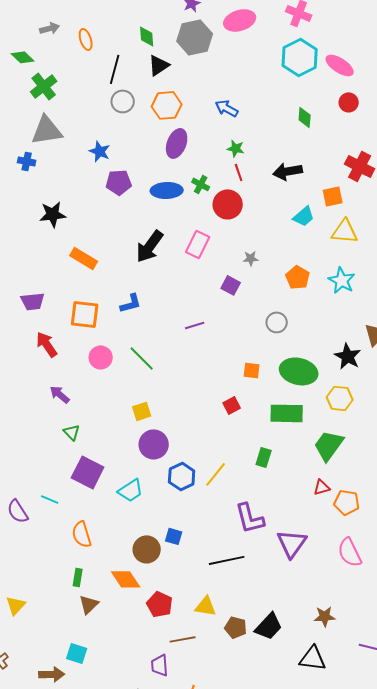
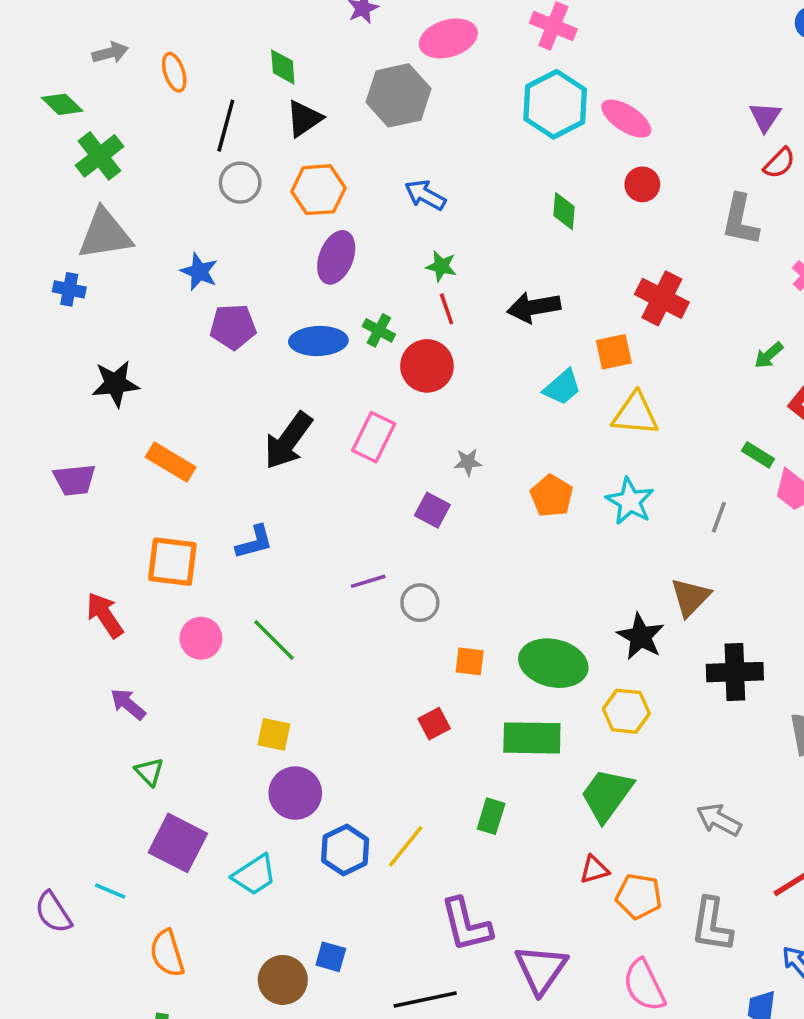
gray hexagon: (195, 37) -> (398, 95), moved
purple trapezoid: (33, 301) -> (75, 480), moved
gray circle: (277, 322) -> (420, 603), moved
yellow square: (142, 411) -> (274, 734), turned 30

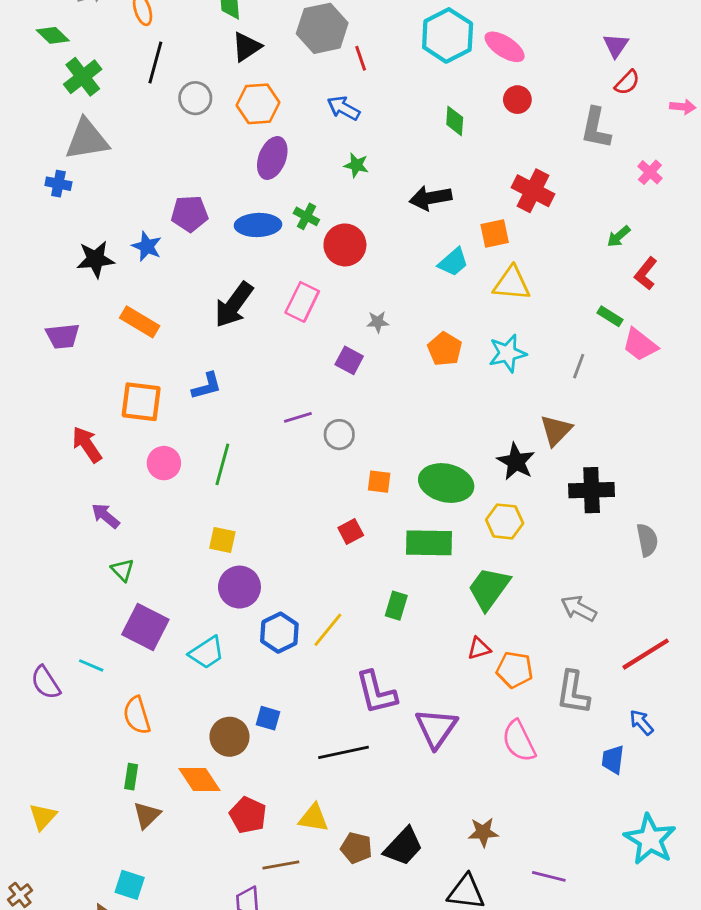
black line: (226, 126) -> (155, 63), moved
blue star: (199, 272) -> (147, 246), moved
red line: (447, 309) -> (361, 58), moved
cyan star: (630, 501) -> (507, 353), turned 30
green line: (274, 640) -> (222, 464), turned 60

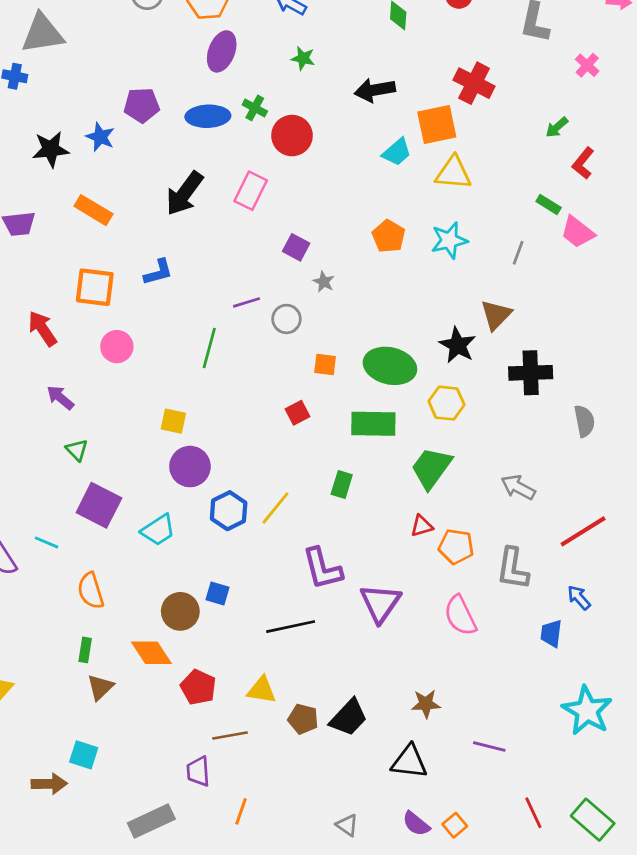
orange square: (495, 234) -> (437, 125), size x1.4
gray star: (378, 322) -> (324, 282), moved, turned 30
green line: (222, 464) -> (209, 348), moved

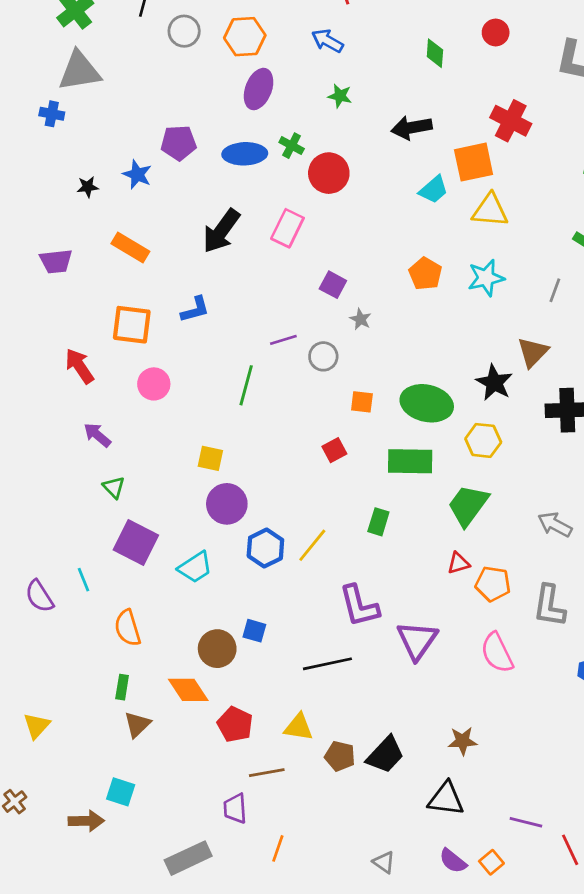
black star: (51, 149) -> (88, 187), size x0.6
cyan line: (47, 542) -> (83, 580), turned 45
purple line: (489, 747) -> (526, 822), moved

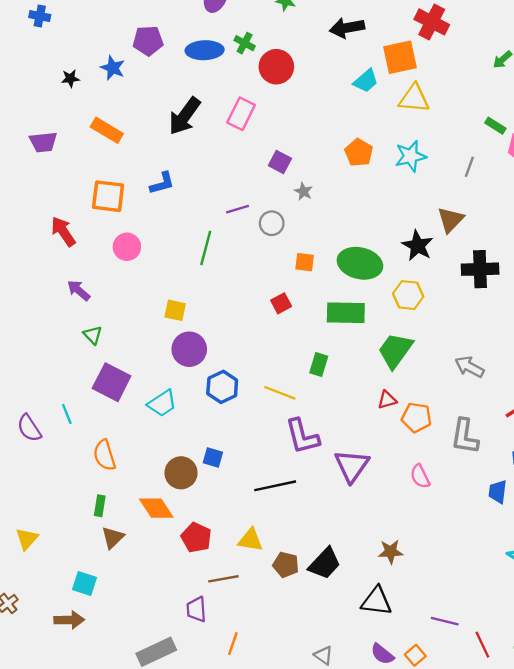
yellow line: (312, 545) -> (280, 393), moved, turned 72
pink semicircle: (497, 653) -> (420, 476), size x0.7
cyan square: (121, 792) -> (84, 583), moved

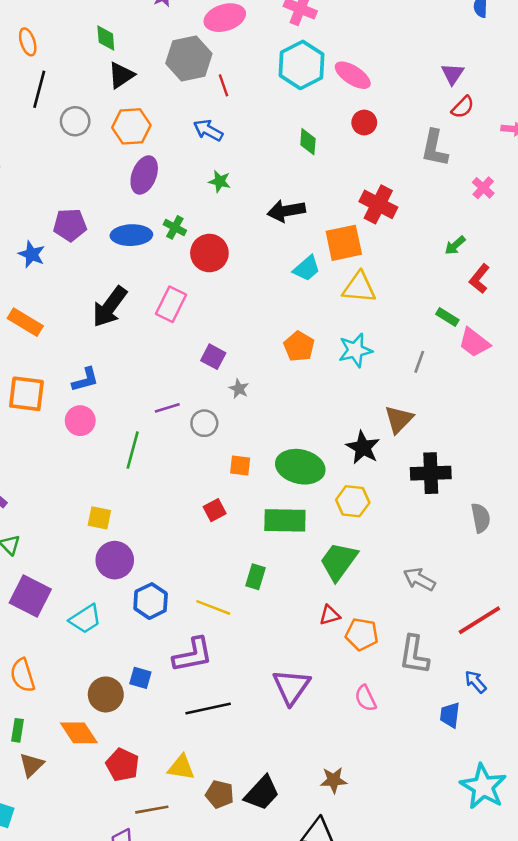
pink circle: (127, 247) -> (80, 421), moved
purple L-shape: (302, 436) -> (193, 655), moved, turned -87

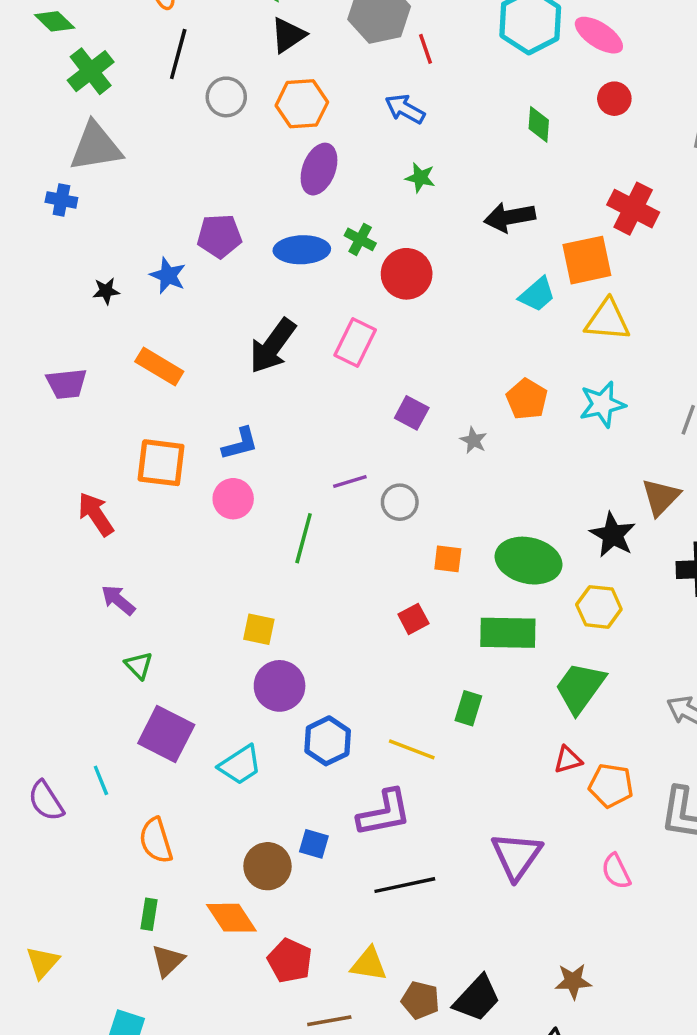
gray star: (239, 389) -> (474, 440), moved

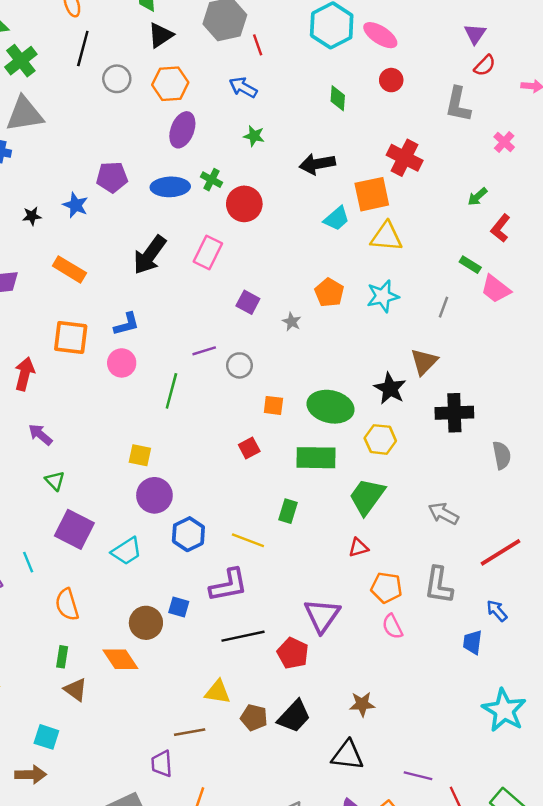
red arrow: (96, 514) -> (25, 374), turned 48
orange pentagon: (611, 785) -> (386, 588), moved
brown triangle: (168, 961) -> (76, 690), turned -40
red pentagon: (290, 961) -> (293, 653), moved

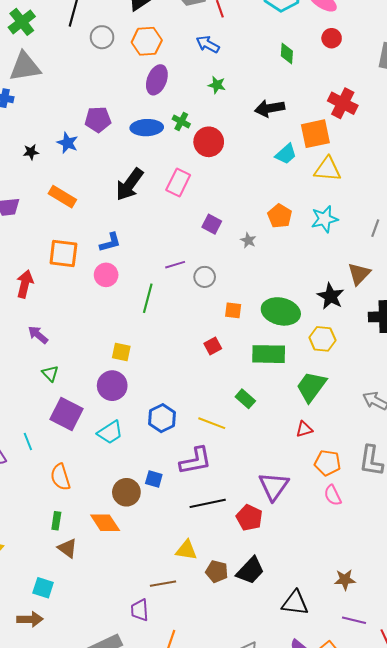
purple circle: (154, 495) -> (112, 386), moved
green rectangle: (288, 511) -> (245, 399), turned -66
brown star: (362, 704) -> (345, 580), moved

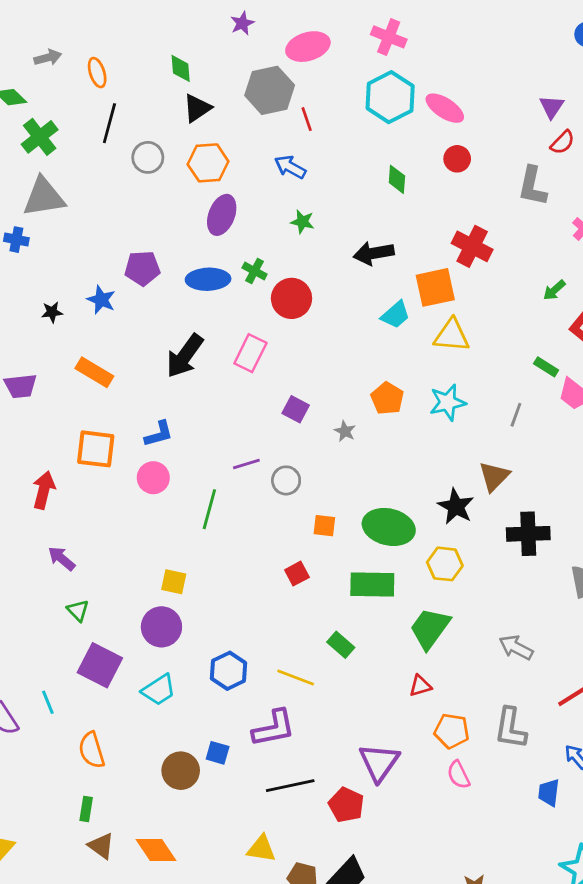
orange diamond: (105, 523) -> (156, 850), moved

